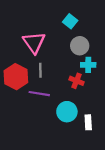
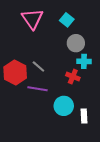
pink triangle: (34, 43) -> (32, 19), moved
gray line: (40, 70) -> (38, 66), turned -48

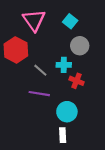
cyan cross: (84, 61) -> (64, 65), moved
red hexagon: (15, 72) -> (16, 50), moved
white rectangle: (84, 116) -> (63, 135), moved

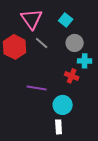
cyan cross: (64, 65) -> (85, 61), moved
gray line: (40, 70) -> (42, 43), moved

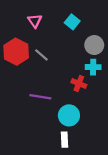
pink triangle: (32, 19) -> (35, 21), size x0.6
gray line: (42, 43) -> (41, 55), moved
gray circle: (75, 43) -> (94, 45), moved

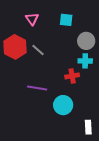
cyan square: (72, 22) -> (66, 20), turned -32
red cross: (79, 84) -> (72, 76), turned -32
white rectangle: (65, 140) -> (88, 127), moved

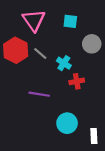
pink triangle: (32, 19) -> (34, 20), size x1.6
cyan cross: (85, 61) -> (64, 63), moved, turned 32
cyan circle: (63, 105) -> (67, 123), moved

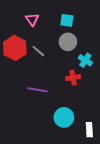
pink triangle: (34, 20) -> (32, 19), size x0.6
gray circle: (92, 44) -> (68, 42), moved
cyan cross: (64, 63) -> (85, 60), moved

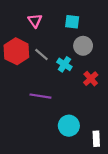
gray circle: (68, 42) -> (83, 46), moved
cyan cross: (85, 60) -> (64, 64), moved
red cross: (73, 78) -> (91, 79), moved, turned -32

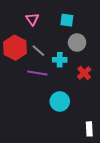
cyan cross: (64, 64) -> (60, 60), turned -32
purple line: (40, 96) -> (37, 73), moved
cyan circle: (69, 126) -> (60, 101), moved

